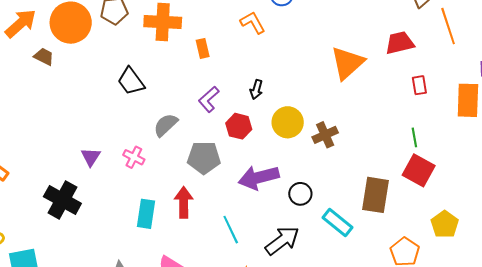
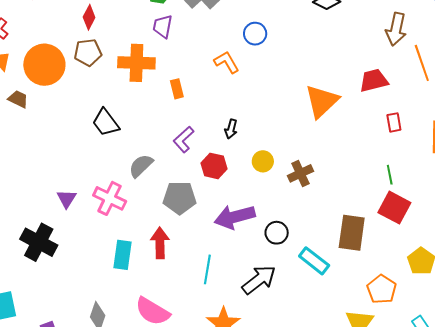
yellow circle: (288, 122) -> (263, 161), size x0.7
pink cross: (134, 157) -> (110, 198), size x1.5
cyan line: (231, 230) -> (207, 269), turned 36

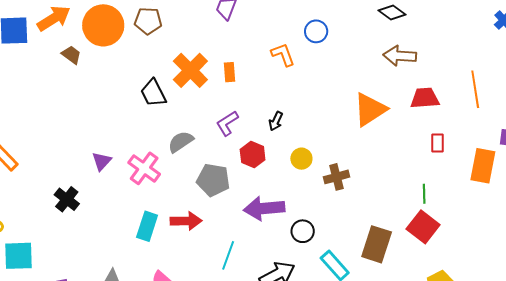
brown arrow: (396, 29) -> (400, 56), moved, turned 72
orange cross: (136, 63) -> (190, 70), moved, turned 33
black cross: (39, 242) -> (67, 199), size x0.7
red arrow: (160, 243) -> (186, 221), turned 80

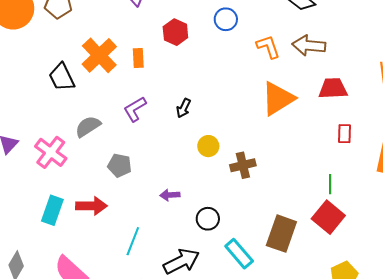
orange L-shape: (283, 55) -> (268, 47), moved
red hexagon: (253, 155) -> (175, 32), moved
gray pentagon: (213, 180) -> (120, 165), size x0.7
purple arrow: (264, 208) -> (170, 195), size x0.5

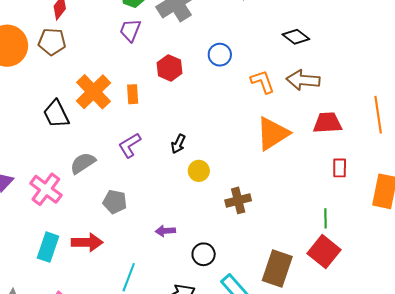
yellow circle: (208, 146) -> (199, 171), moved

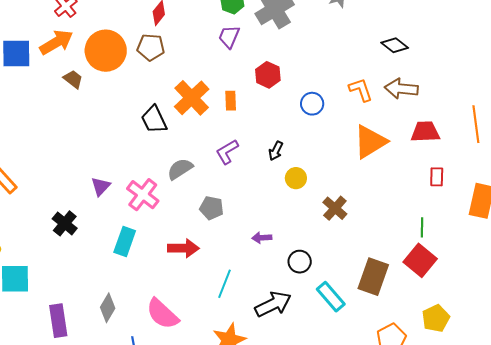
blue circle: (220, 55) -> (312, 104), moved
brown cross: (238, 200) -> (335, 208), turned -35
cyan rectangle: (48, 247) -> (125, 242), moved

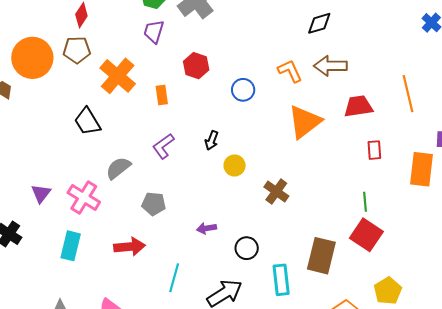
black diamond: (395, 45) -> (319, 23), turned -48
orange cross: (192, 98) -> (118, 76), moved
cyan rectangle: (331, 297) -> (281, 280), turned 40

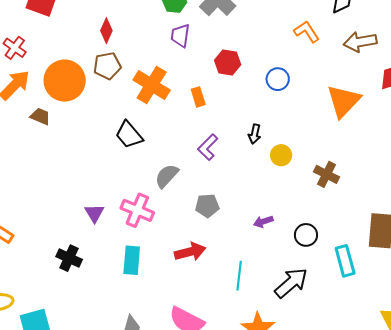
orange L-shape: (290, 71) -> (307, 32), moved

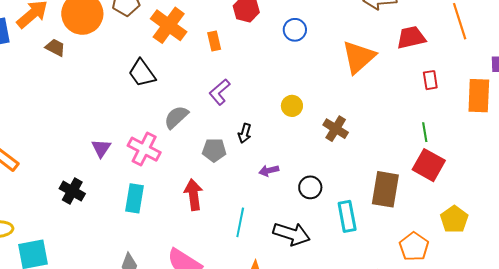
black arrow: (255, 134) -> (245, 133), moved
red arrow: (190, 252) -> (193, 195), turned -88
black arrow: (291, 283) -> (292, 234), turned 54

